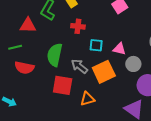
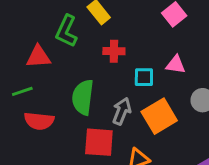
pink triangle: (119, 49) -> (176, 65), moved
gray arrow: (79, 66) -> (122, 111), turned 78

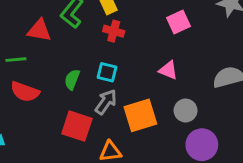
red cross: (114, 51) -> (114, 31), moved
cyan square: (144, 77) -> (107, 72), moved
green semicircle: (83, 97) -> (72, 80), size x0.6

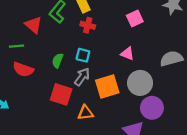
red triangle: (39, 30) -> (34, 25), turned 30
gray circle: (186, 110) -> (140, 83), size x1.5

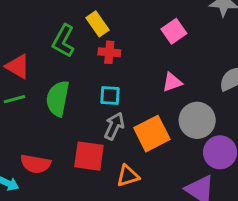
red triangle: (34, 25) -> (18, 66), moved
pink triangle: (127, 54) -> (172, 82), turned -32
green semicircle: (58, 61) -> (58, 99), moved, size x1.6
red semicircle: (23, 69) -> (36, 164), moved

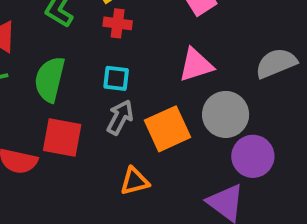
pink triangle: (172, 82) -> (196, 65), size x1.4
red square: (89, 156) -> (62, 138), moved

